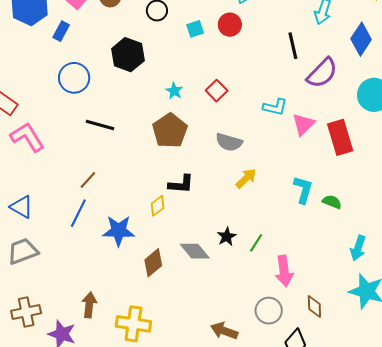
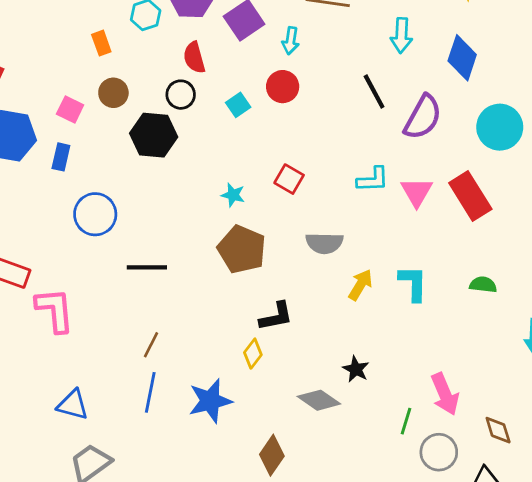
black hexagon: (128, 55) -> (154, 135), moved
pink L-shape: (27, 137) -> (55, 310), turned 42
cyan L-shape: (303, 190) -> (413, 283), moved
green line: (256, 243) -> (406, 421), moved
brown diamond: (153, 263) -> (272, 455), moved

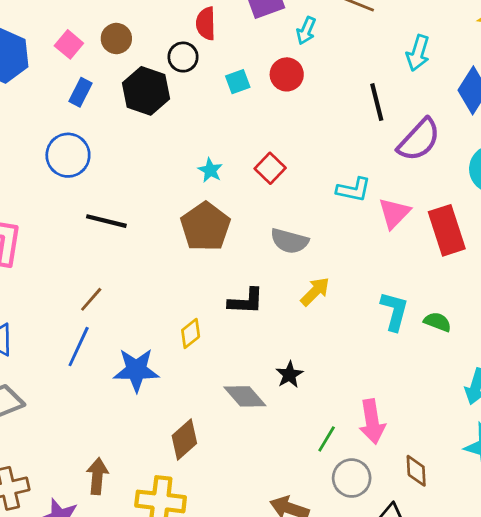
blue rectangle: (61, 157) -> (80, 92), moved
cyan L-shape: (413, 283) -> (394, 311), moved
black L-shape: (276, 316) -> (246, 301), moved

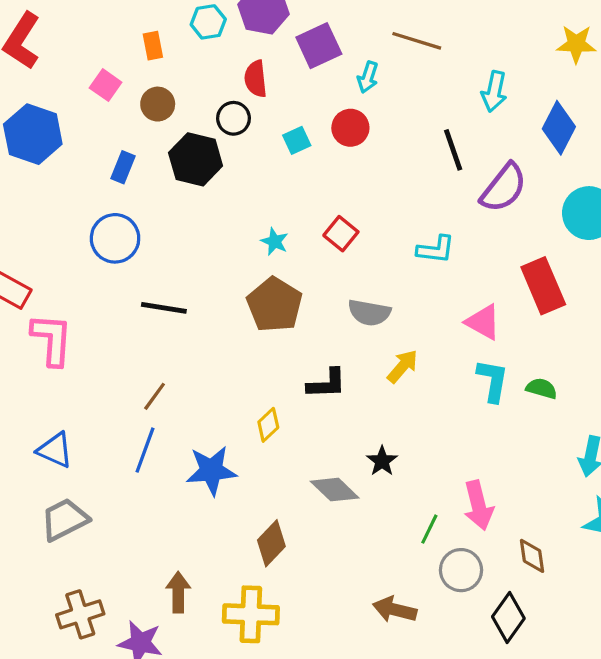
pink square: (69, 44) -> (106, 85), moved
pink triangle: (394, 213) -> (483, 322), moved, turned -40

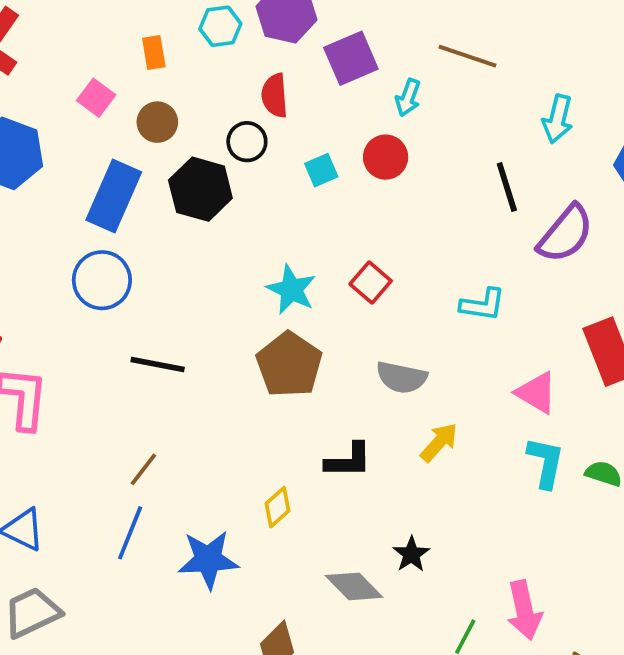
blue rectangle: (123, 167) -> (114, 196), size x1.8
cyan star: (275, 242) -> (291, 290), size x1.5

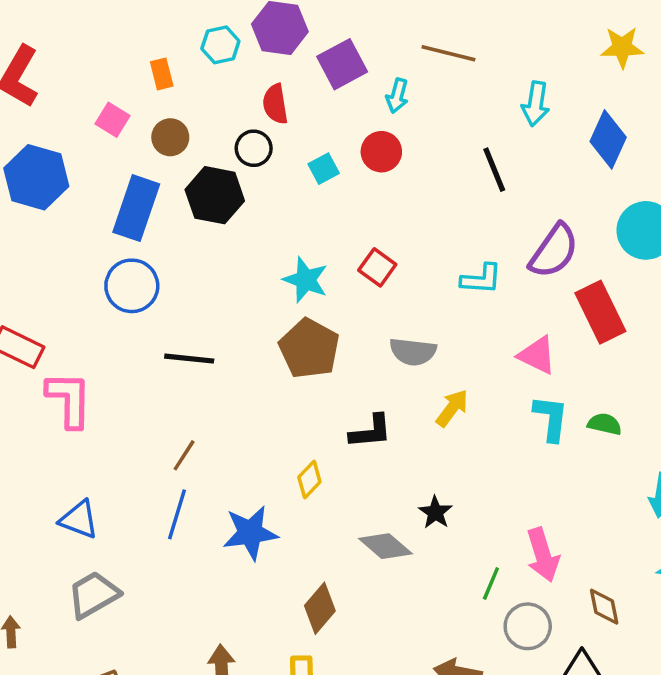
purple semicircle: (566, 234) -> (554, 251), moved

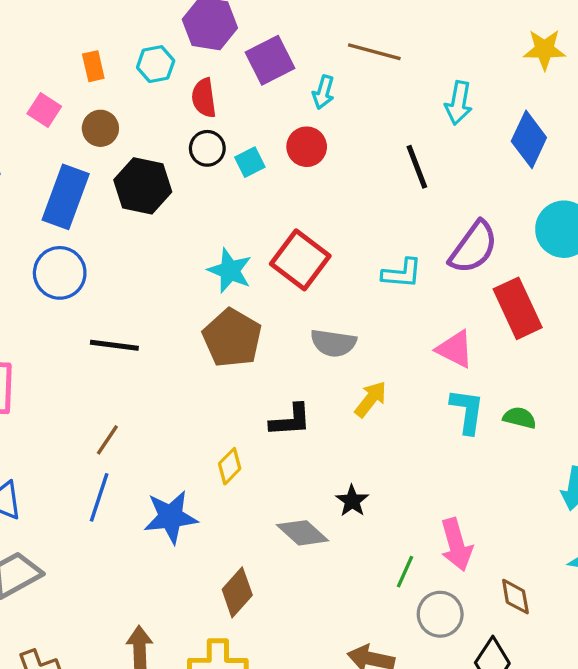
cyan hexagon: (220, 45) -> (156, 64), moved
black circle: (254, 148) -> (207, 148), moved
red square: (377, 267) -> (300, 260), size x1.6

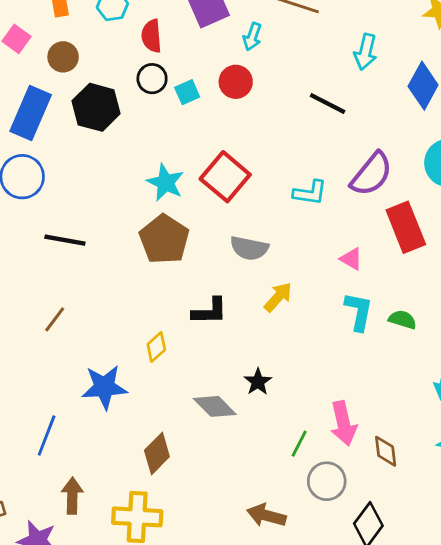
black line: (417, 167) -> (328, 104), turned -45
pink triangle: (455, 349) -> (351, 259), size x0.7
blue line: (99, 497) -> (47, 436), moved
brown diamond: (515, 597) -> (386, 451), moved

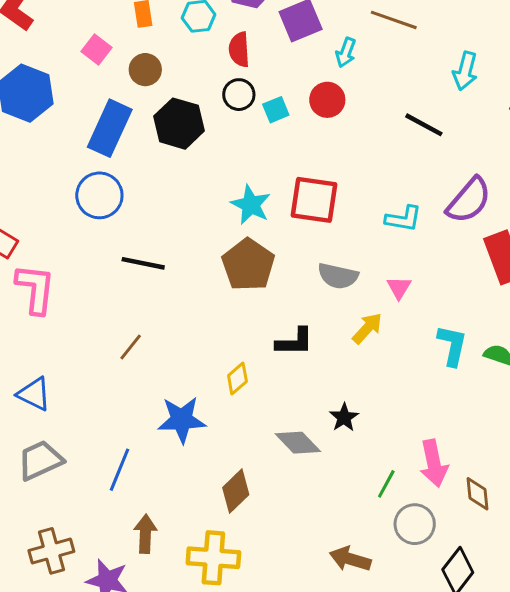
red square: (225, 177) -> (314, 200), turned -33
pink triangle: (351, 259) -> (399, 288), moved, turned 30

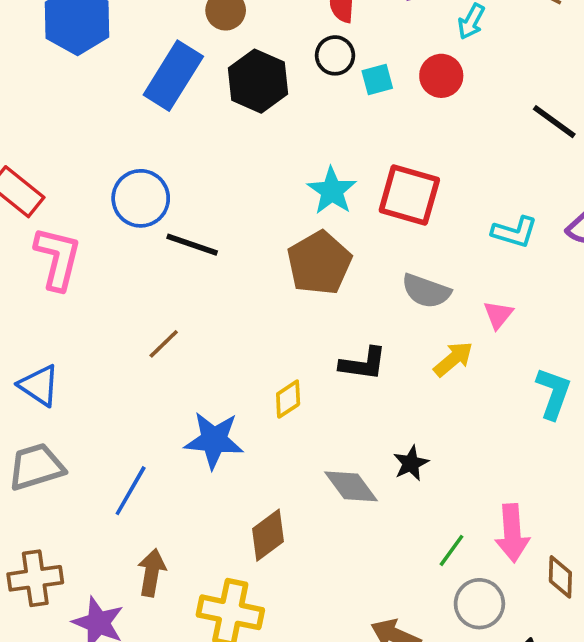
blue circle: (99, 195) -> (141, 198), moved

